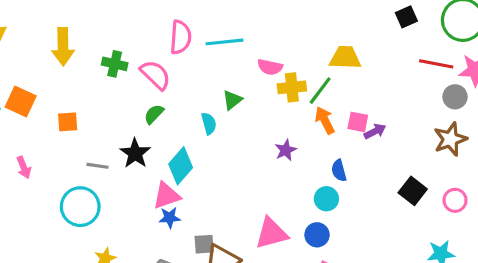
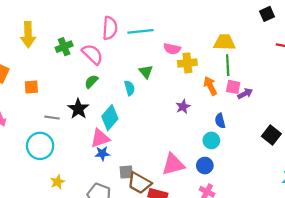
green cross: (115, 64) -> (64, 47), turned -35
green line: (320, 91) -> (228, 65), moved, turned -40
green triangle: (232, 100) -> (146, 72), turned -32

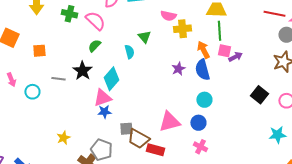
green cross: (64, 47) -> (69, 14), turned 35
blue semicircle: (220, 121) -> (202, 70), moved, size x1.5
cyan circle: (40, 146) -> (32, 92), moved, size x0.6

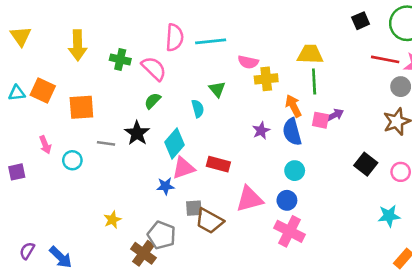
orange square: (39, 51) -> (81, 107), size x1.5
pink square: (224, 51) -> (321, 120), moved
pink triangle: (102, 98) -> (184, 168), moved
pink cross: (200, 147) -> (290, 231), size x1.6
red rectangle: (155, 150) -> (218, 164), moved

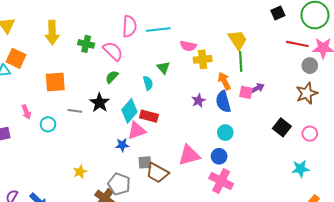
yellow trapezoid: (310, 54) -> (238, 40), turned 55
orange square: (43, 90) -> (16, 58), moved
red rectangle: (218, 164) -> (149, 116), moved

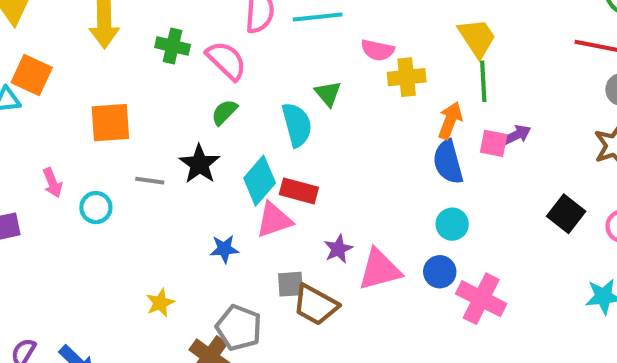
orange arrow: (224, 81) -> (450, 121), turned 48
cyan semicircle: (148, 83) -> (297, 125), size x1.5
purple star: (198, 101) -> (338, 249), moved
blue star: (122, 145) -> (224, 249), moved
pink cross: (221, 181) -> (481, 299), moved

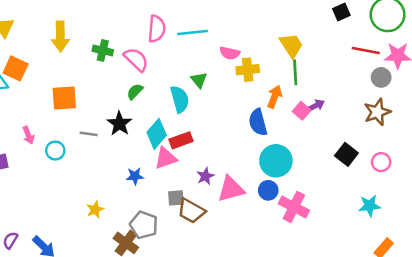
pink square: (494, 143) -> (302, 111), turned 30
blue semicircle: (448, 162) -> (258, 122), moved
red rectangle: (299, 191) -> (181, 140), turned -35
cyan circle: (452, 224) -> (276, 161), size x1.6

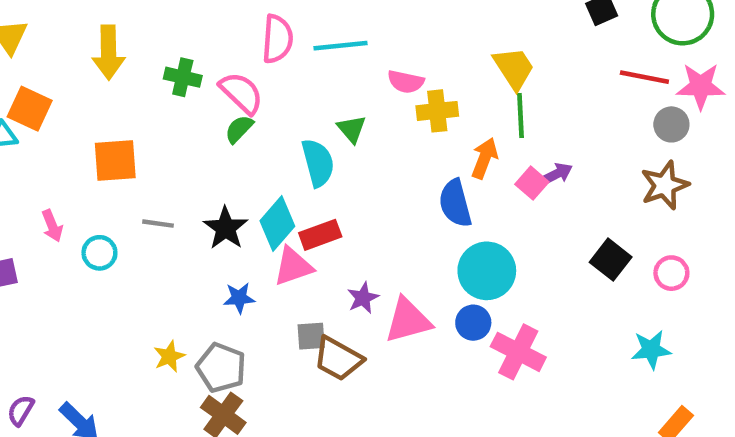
green semicircle: (135, 92) -> (239, 129), moved
black star: (119, 124) -> (226, 228), moved
gray pentagon: (144, 225) -> (221, 368), moved

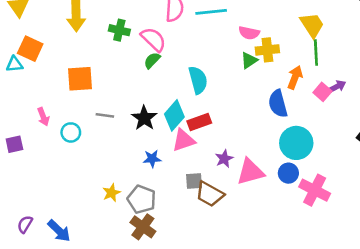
green triangle: (352, 129) -> (249, 60), moved, turned 36

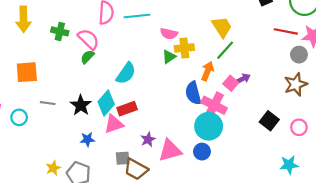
green line: (316, 53) -> (225, 50), turned 45
cyan semicircle: (198, 80) -> (126, 73), turned 50
pink cross: (315, 190) -> (214, 105), moved

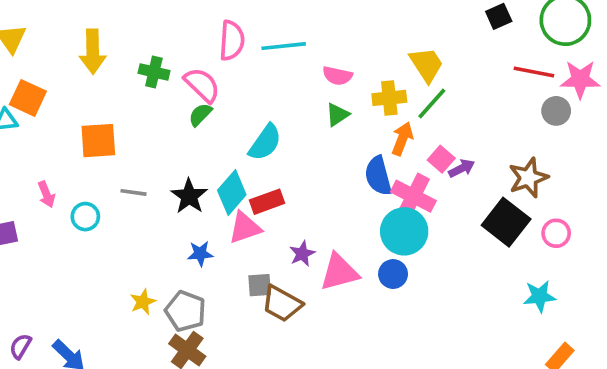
yellow cross: (184, 48) -> (389, 98), moved
purple arrow: (243, 79) -> (462, 168), moved
brown star: (296, 84) -> (528, 178), moved
black square: (269, 121) -> (506, 222), size x1.4

